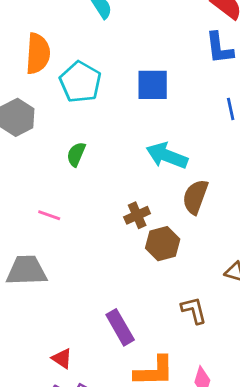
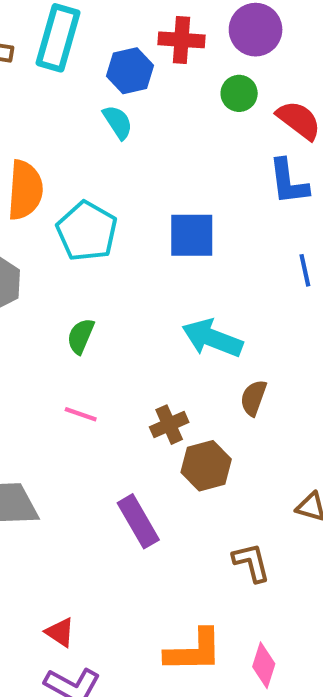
brown semicircle: (195, 197) -> (253, 398), size x0.7
pink line: (49, 215) -> (81, 414), moved
purple rectangle: (120, 327) -> (138, 521), moved

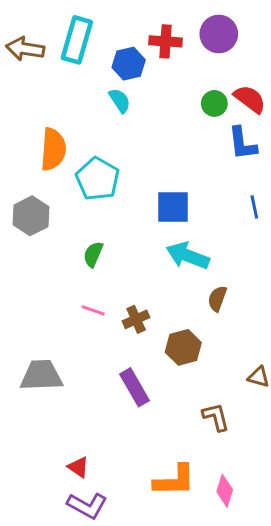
green circle: (239, 93) -> (214, 103), moved
blue square: (192, 235) -> (173, 207), moved
brown cross: (169, 425) -> (136, 319), moved

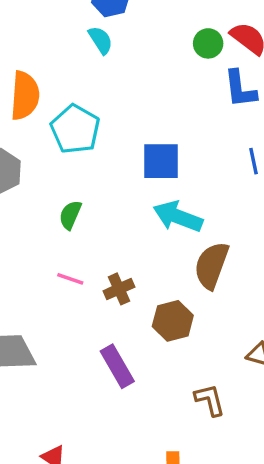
brown semicircle: (217, 299) -> (211, 265), size x1.6

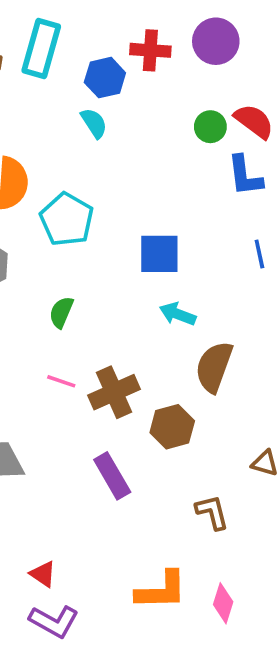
cyan arrow: (178, 217) -> (178, 314), size x0.7
brown cross: (119, 289) -> (114, 392), size x1.5

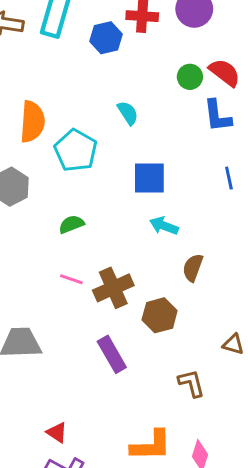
cyan semicircle: (94, 123) -> (128, 113), moved
green semicircle: (61, 312) -> (71, 224), turned 45
brown semicircle: (214, 367) -> (193, 268), size x0.7

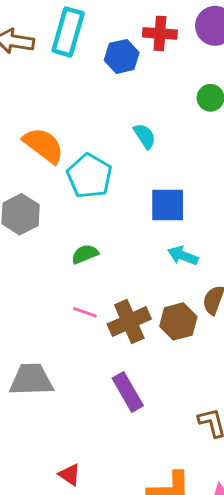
orange semicircle: (32, 122) -> (44, 145), turned -57
brown hexagon: (160, 315) -> (178, 321), moved

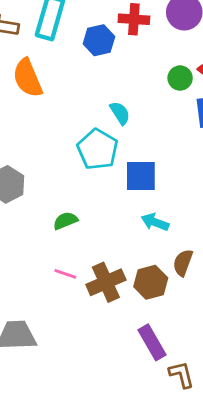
orange semicircle: (44, 145) -> (28, 78), moved, turned -150
cyan pentagon: (89, 176) -> (98, 149), moved
purple rectangle: (128, 392) -> (152, 342), moved

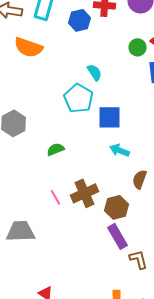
orange semicircle: (28, 78) -> (28, 47), turned -48
pink line: (65, 274) -> (56, 197), moved, turned 42
brown hexagon: (151, 282) -> (116, 207), moved

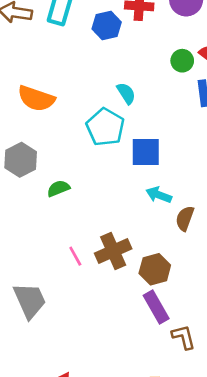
orange semicircle: (28, 47) -> (36, 98), moved
green semicircle: (56, 149) -> (58, 188), moved
brown semicircle: (140, 179) -> (185, 218), moved
gray trapezoid: (20, 231) -> (30, 301), turned 68

